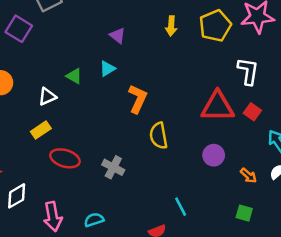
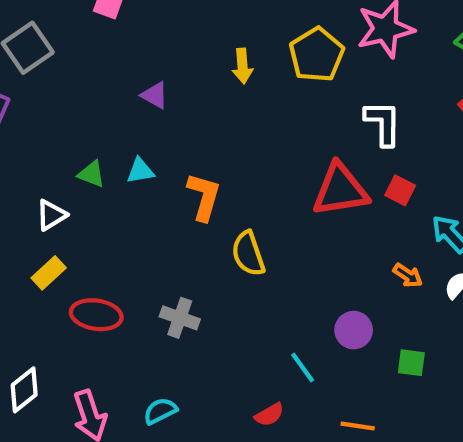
cyan triangle: (107, 69) -> (140, 171), moved, turned 30
purple circle: (214, 155) -> (354, 330), moved
orange arrow: (248, 176) -> (408, 275), moved

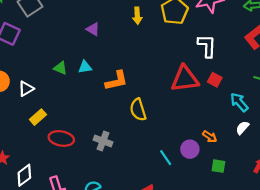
orange L-shape: (204, 197) -> (117, 81), turned 60
white triangle: (51, 215) -> (26, 89), moved
orange arrow: (408, 275) -> (210, 137), moved
cyan line: (303, 368) -> (166, 158), moved

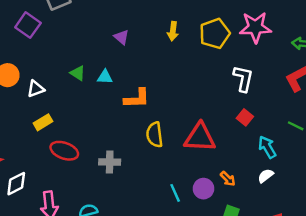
red triangle: (185, 79) -> (200, 137), moved
gray cross: (103, 141) -> (110, 162), turned -30

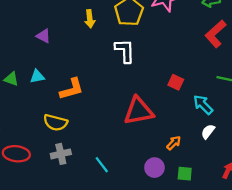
white L-shape: (243, 79) -> (125, 51), moved
yellow semicircle: (155, 135) -> (55, 123), moved, turned -55
orange arrow: (228, 179) -> (174, 143), turned -77
purple circle: (203, 189) -> (154, 168), moved
cyan line: (175, 193) -> (102, 165), moved

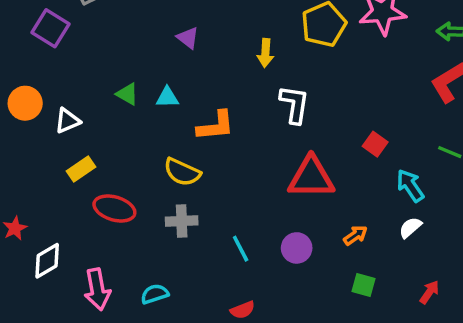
yellow arrow: (90, 19) -> (265, 53), moved
white L-shape: (125, 51) -> (294, 104), moved
purple circle: (154, 168) -> (297, 248), moved

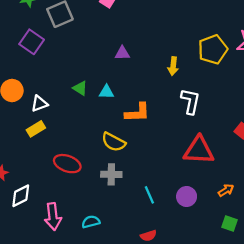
purple triangle: (188, 38) -> (122, 53), turned -42
yellow rectangle: (81, 169) -> (36, 129), moved

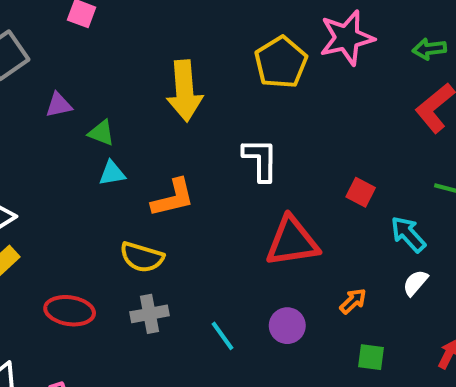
purple triangle: (122, 53) -> (59, 105), moved
yellow arrow: (173, 66) -> (185, 91), moved, size x1.8
green triangle: (80, 88) -> (101, 133), moved

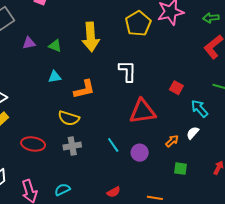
green triangle: (101, 133) -> (55, 46), moved
white semicircle: (415, 283) -> (193, 133), moved
cyan line: (222, 336) -> (113, 145), moved

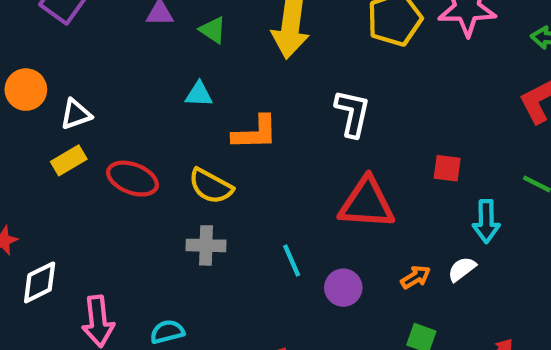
red square: (176, 88) -> (447, 168), turned -32
cyan arrow: (199, 109) -> (486, 221), turned -150
red ellipse: (33, 144) -> (132, 179), moved

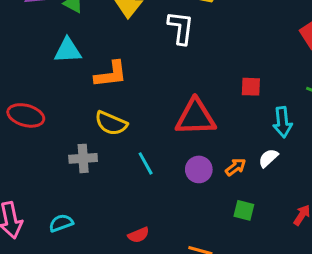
cyan triangle: (199, 94) -> (68, 50), size x1.4
white L-shape: (352, 113) -> (181, 28), moved
yellow semicircle: (211, 186) -> (111, 123), moved
purple circle: (343, 288) -> (199, 169), moved

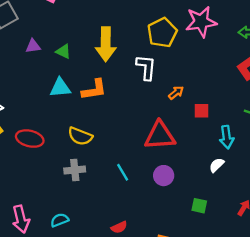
orange L-shape: (111, 74) -> (94, 90), moved
yellow semicircle: (111, 123) -> (80, 136), moved
orange arrow: (236, 167) -> (176, 93), moved

